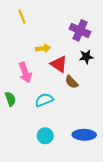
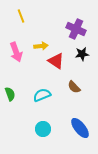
pink arrow: (25, 73) -> (16, 52), moved
brown semicircle: (72, 82) -> (74, 87), moved
blue ellipse: (84, 135) -> (80, 128), turned 50

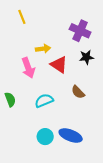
pink arrow: (16, 52) -> (28, 68), moved
blue ellipse: (80, 128) -> (71, 135), moved, turned -30

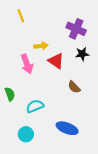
cyan semicircle: (44, 101) -> (35, 106), moved
cyan circle: (45, 137) -> (26, 134), moved

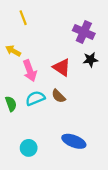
yellow arrow: (41, 46) -> (13, 51), moved, turned -144
brown semicircle: (74, 87) -> (58, 96), moved
cyan semicircle: (35, 106) -> (35, 98), moved

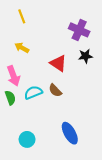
yellow arrow: (13, 51) -> (22, 48), moved
pink arrow: (30, 71) -> (13, 76), moved
blue ellipse: (74, 141) -> (70, 133), turned 40

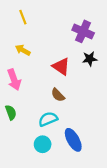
cyan semicircle: (33, 93) -> (48, 119), moved
green semicircle: (10, 98) -> (11, 112), moved
cyan circle: (27, 139) -> (43, 144), moved

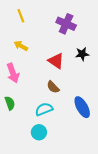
purple cross: (83, 31) -> (66, 24), moved
blue ellipse: (73, 140) -> (82, 107), moved

